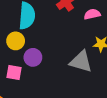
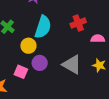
gray triangle: (81, 62) -> (72, 65), moved

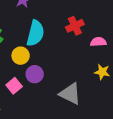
gray triangle: (72, 65) -> (70, 94), moved
pink square: (21, 72) -> (14, 86), turned 32

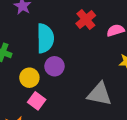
yellow circle: (21, 56) -> (29, 78), moved
purple circle: (35, 74) -> (54, 66), moved

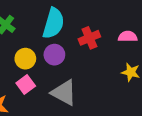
red cross: (86, 19) -> (89, 38), moved
gray triangle: (99, 94) -> (64, 93), moved

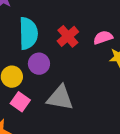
pink semicircle: (128, 37) -> (103, 37), moved

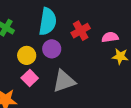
gray triangle: (60, 98) -> (64, 81), turned -40

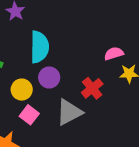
red cross: (81, 31) -> (92, 88), moved

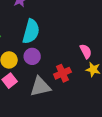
pink semicircle: (114, 54) -> (86, 51), turned 64

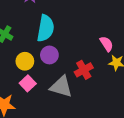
gray triangle: (40, 87) -> (61, 87), turned 35

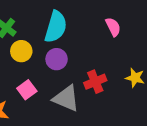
pink semicircle: (107, 44) -> (113, 27), moved
yellow circle: (25, 61) -> (21, 51), moved

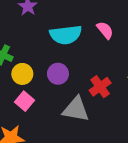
cyan semicircle: (56, 27) -> (66, 35), moved, turned 80
pink square: (27, 90) -> (25, 101), moved

